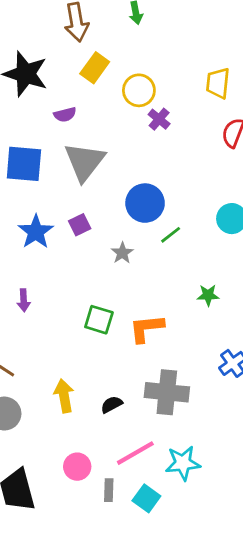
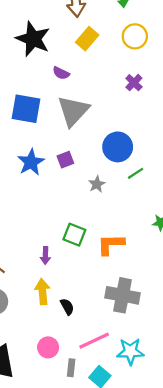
yellow circle: (139, 90) -> (135, 36), moved
purple semicircle: (65, 115) -> (61, 73), turned 35
purple arrow: (24, 300) -> (45, 256), moved
black semicircle: (112, 404) -> (67, 307), moved, turned 84

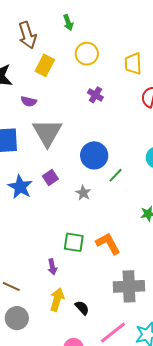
orange L-shape: (111, 244) -> (108, 243), turned 76
yellow arrow: (42, 292) -> (57, 300), turned 35

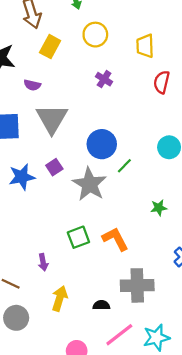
blue star: (20, 187) -> (22, 177), turned 30
gray star: (83, 193) -> (89, 184), size x2.0
green square: (74, 242) -> (78, 237), turned -30
purple arrow: (52, 267) -> (43, 262), moved
black semicircle: (82, 308) -> (101, 305), moved, turned -49

